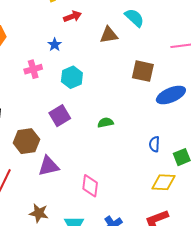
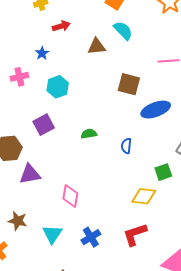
blue semicircle: (154, 144) -> (126, 146), moved

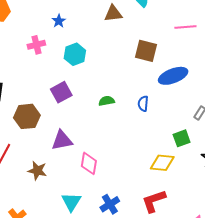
blue semicircle: (126, 146) -> (143, 104), moved
purple triangle: (30, 174) -> (62, 140), moved
brown star: (18, 221) -> (37, 171), moved

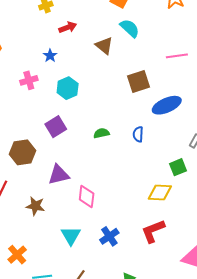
brown triangle: (113, 13) -> (104, 46), turned 48
brown square: (146, 51) -> (138, 81), turned -30

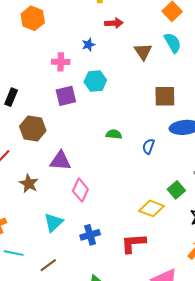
purple square: (56, 127) -> (66, 96), moved
green square: (178, 167) -> (176, 190), turned -36

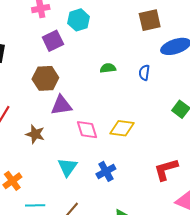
brown hexagon: (33, 129) -> (45, 78), moved
pink diamond: (80, 190) -> (87, 130), turned -30
yellow diamond: (151, 208) -> (122, 128), moved
red L-shape: (133, 243) -> (166, 169), moved

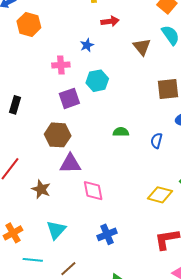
yellow diamond: (122, 128) -> (160, 195), moved
cyan triangle: (68, 167) -> (56, 230), moved

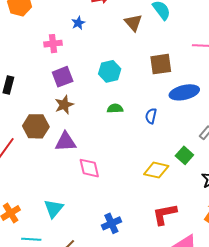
cyan hexagon: (97, 81) -> (110, 71), moved
brown hexagon: (58, 135) -> (36, 126), moved
brown star: (41, 189) -> (64, 105), moved, turned 30
blue cross: (107, 234) -> (111, 223), moved

